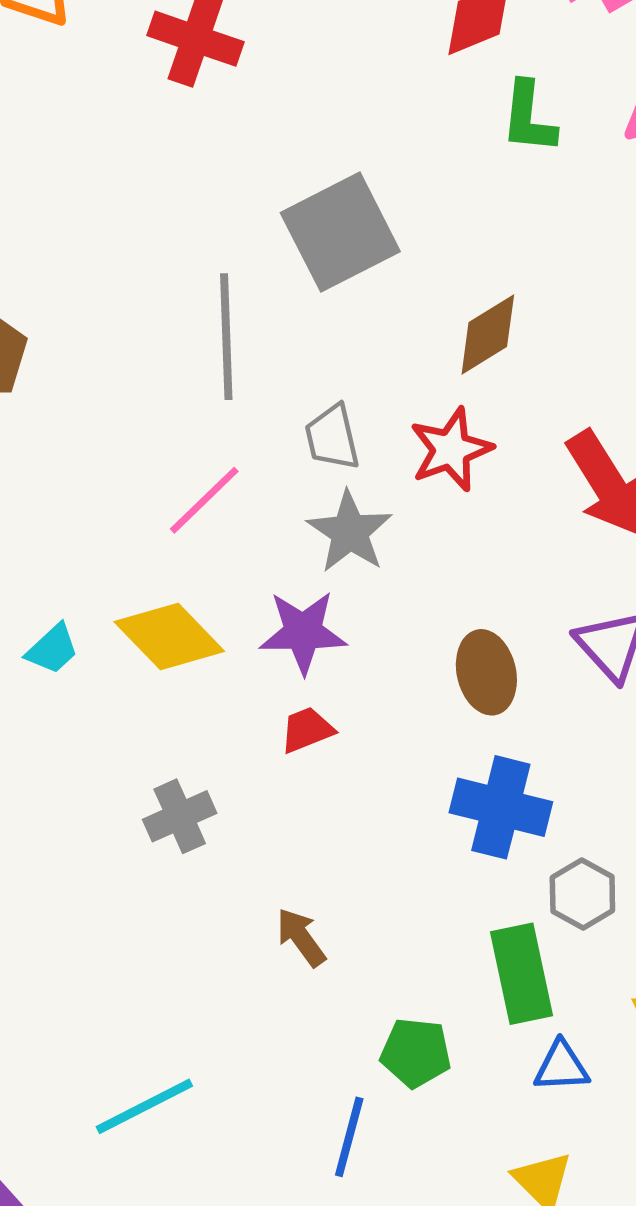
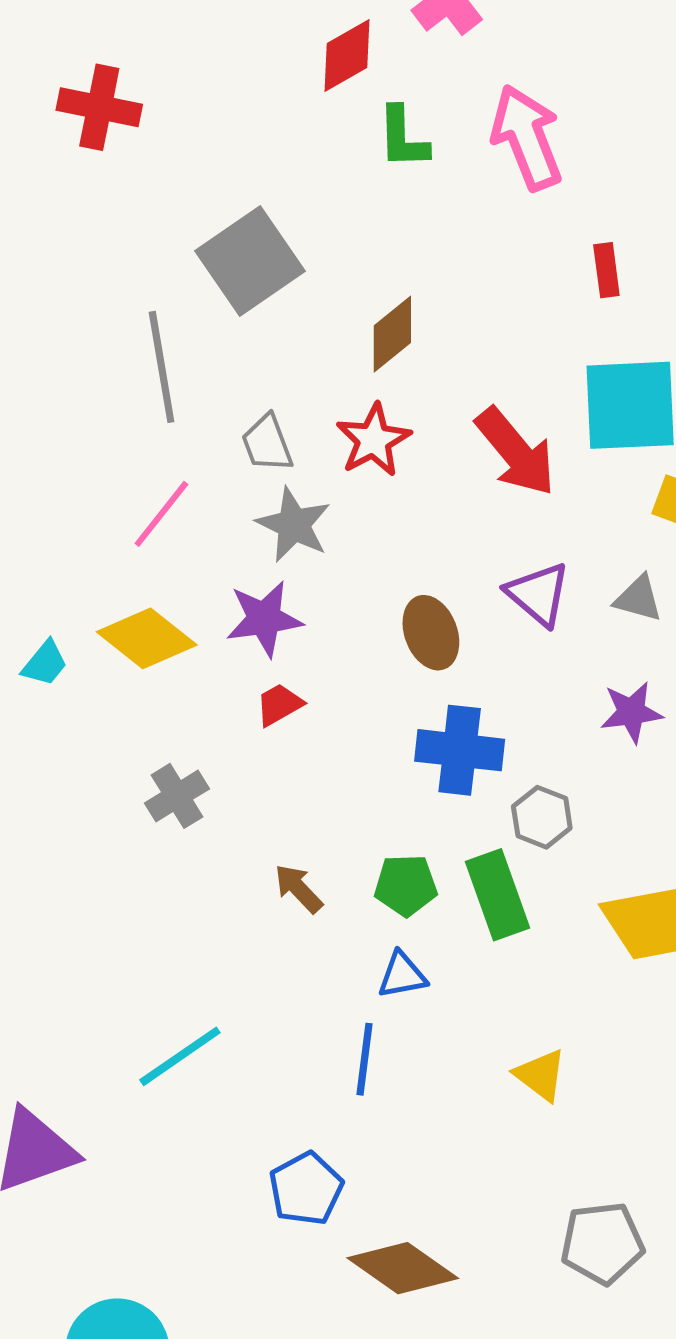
green pentagon: (416, 1053) -> (406, 885), moved
blue triangle: (561, 1067) -> (402, 975), moved

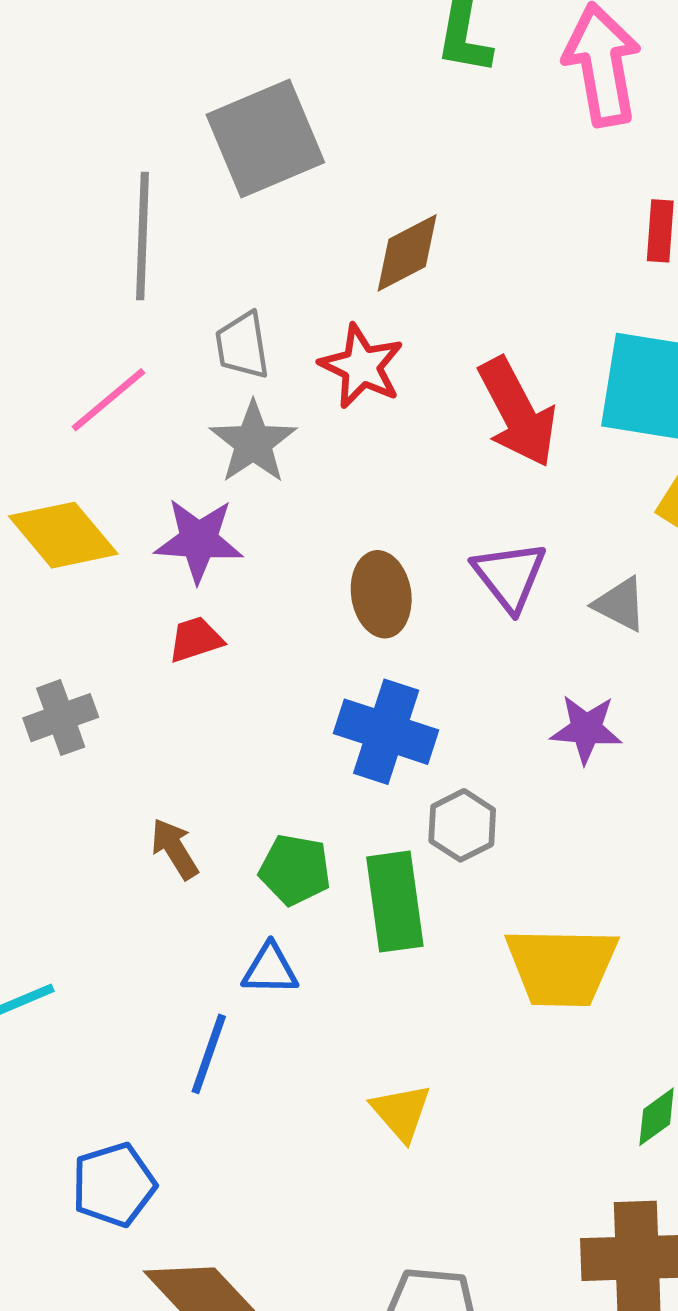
red star: (373, 440) -> (362, 366), turned -30

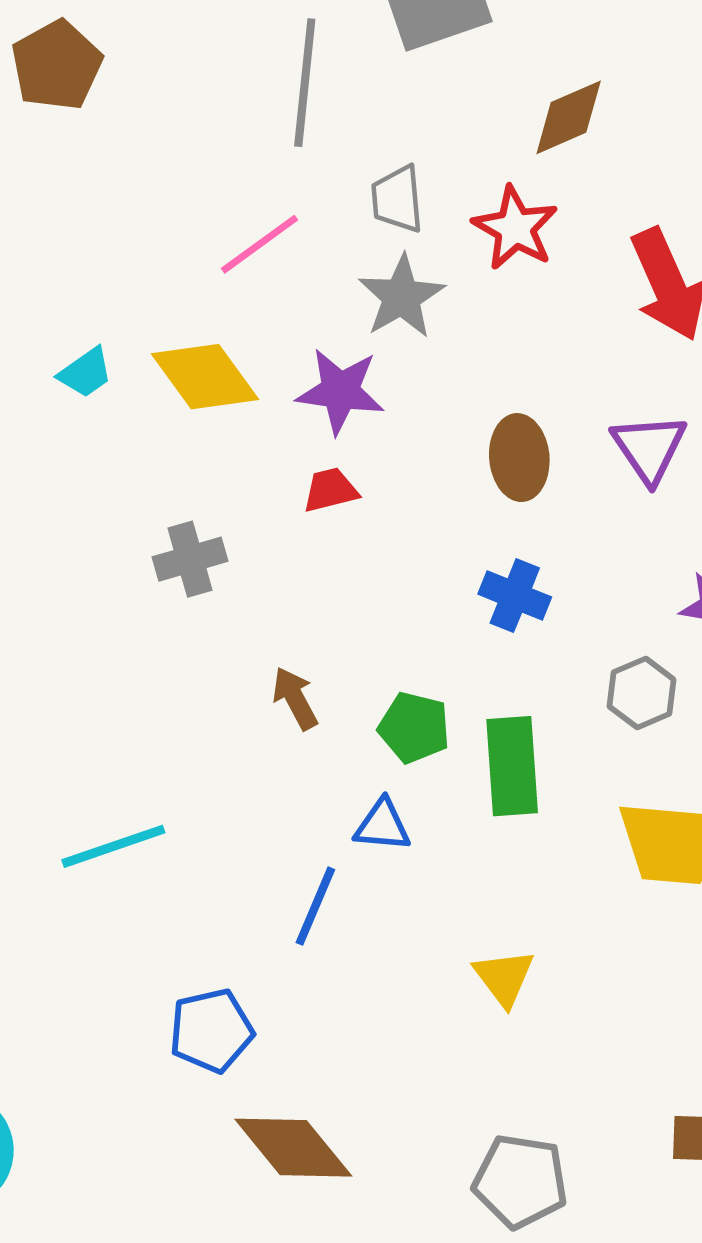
blue cross: (386, 732) -> (515, 596), size x0.7
gray hexagon: (462, 825) -> (642, 693), moved

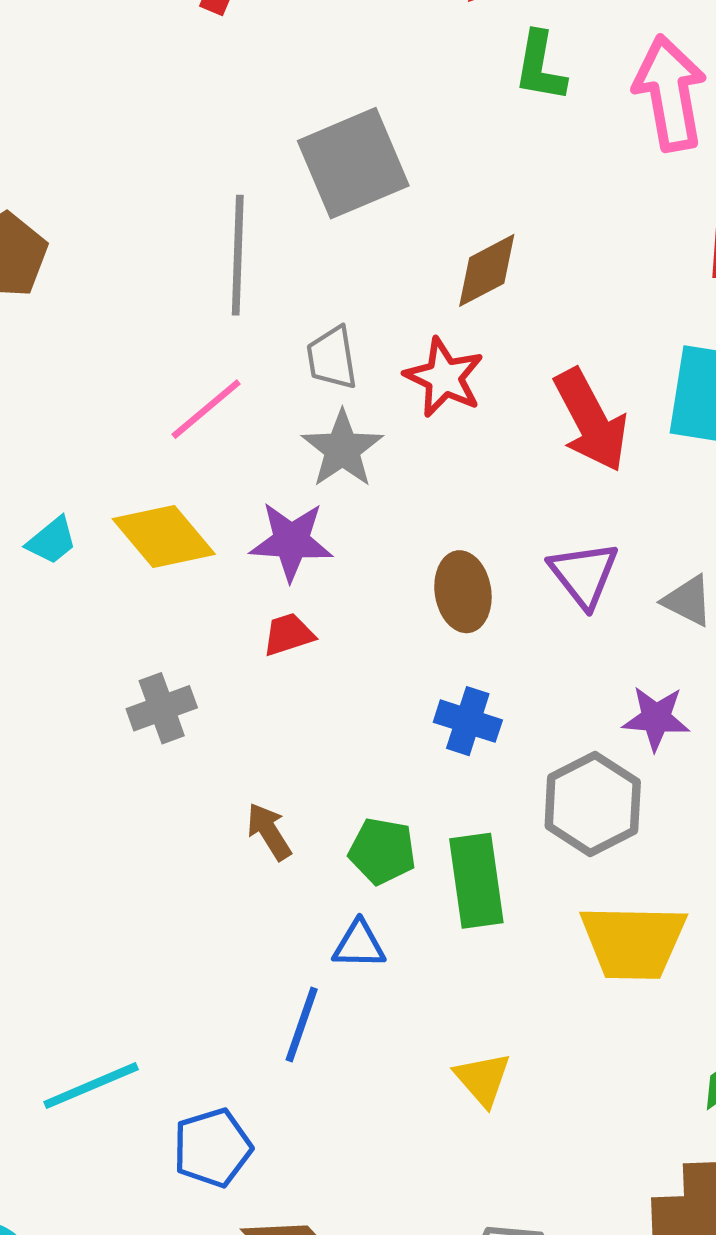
gray hexagon: (642, 693) -> (593, 804), size x1.5
cyan line: (113, 846) -> (91, 1086), moved

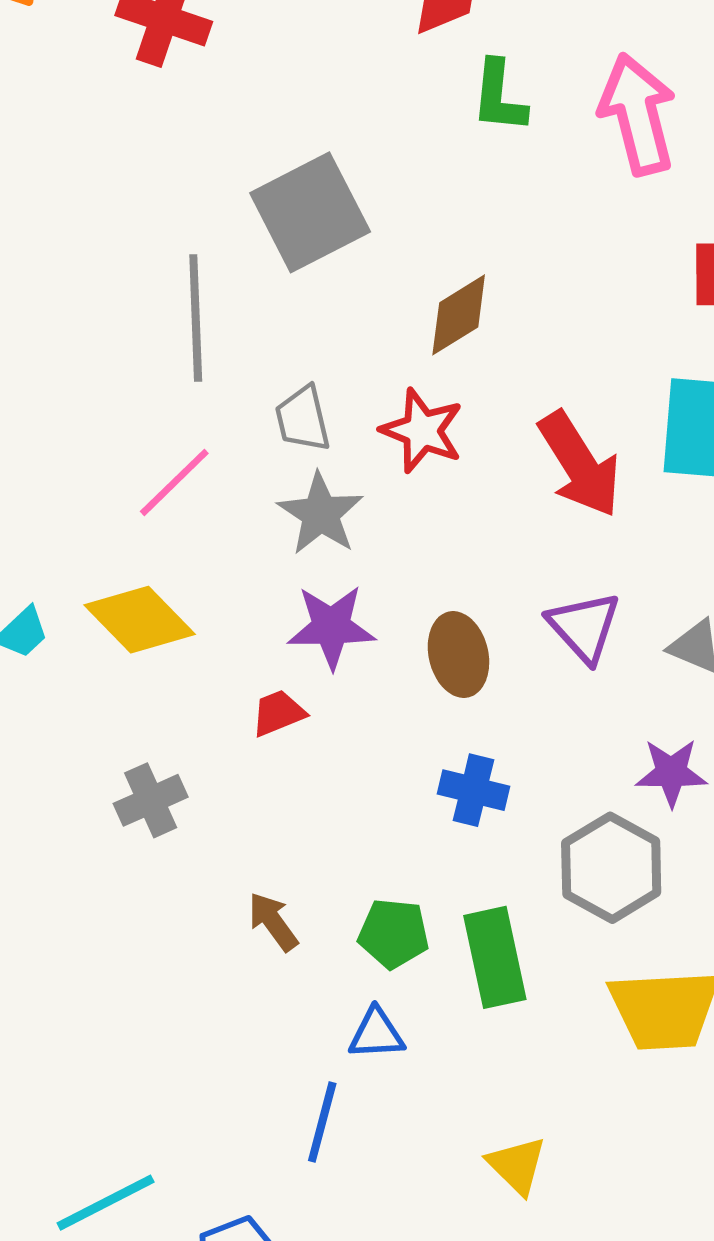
purple star: (291, 541) -> (331, 627), moved

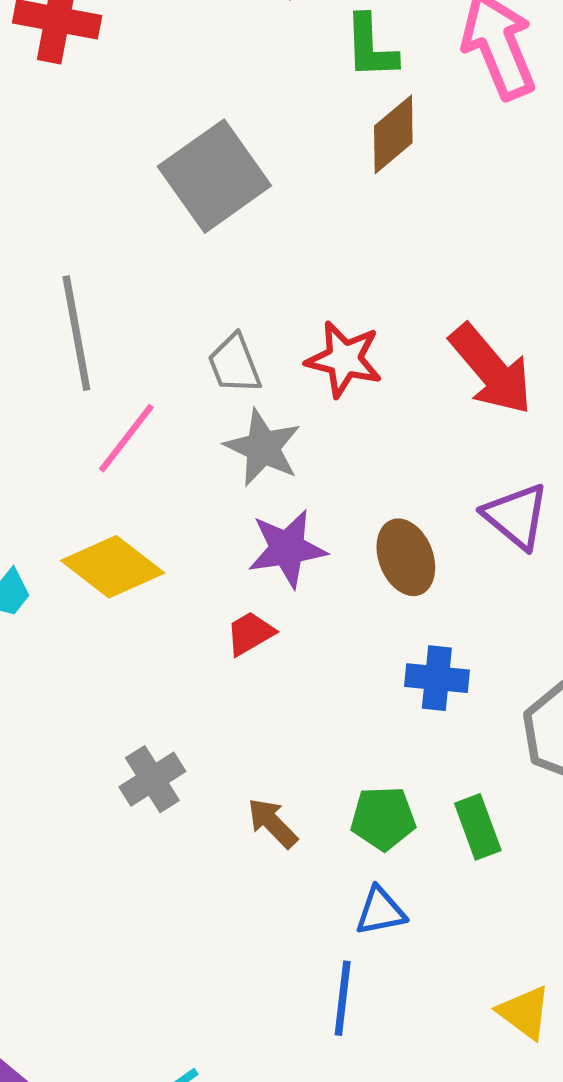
brown diamond: (459, 315) -> (393, 134), moved
gray line: (196, 318) -> (76, 333), moved
gray cross: (151, 800) -> (152, 779), moved
green rectangle: (495, 957) -> (478, 827), size x0.7

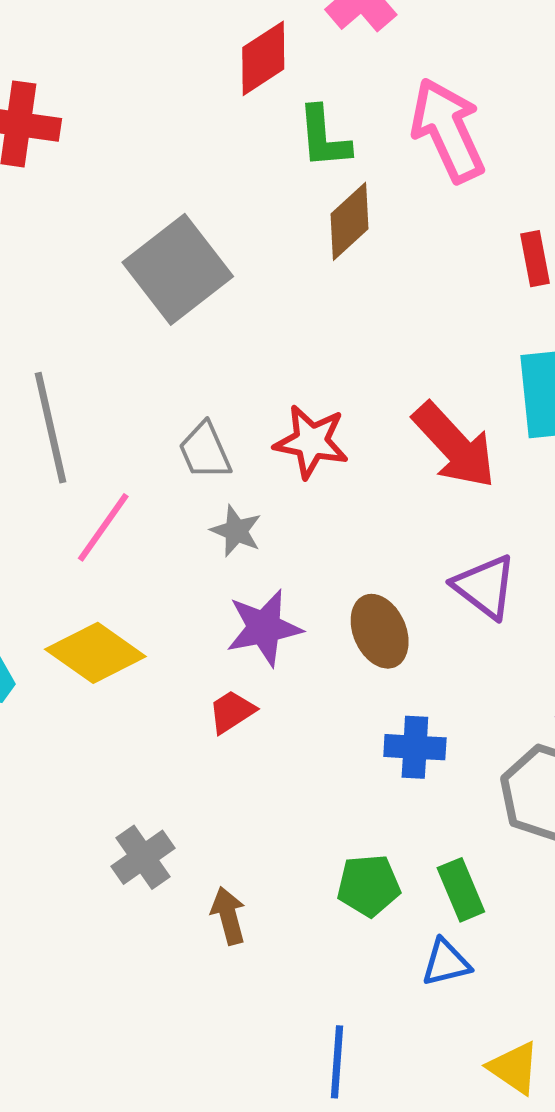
gray star: (263, 448) -> (236, 531), size x0.7
brown arrow: (272, 823) -> (228, 916), moved, turned 32
blue triangle: (380, 911) -> (446, 963), moved

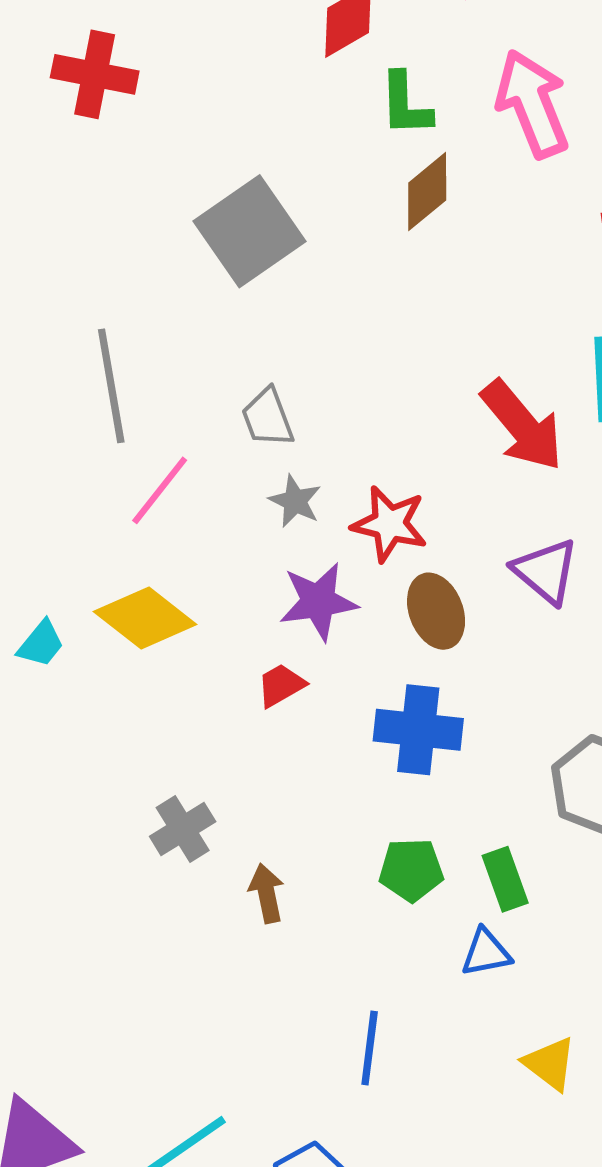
red star: (311, 442) -> (390, 524), moved
blue cross: (415, 747) -> (418, 730), moved, size x1.4

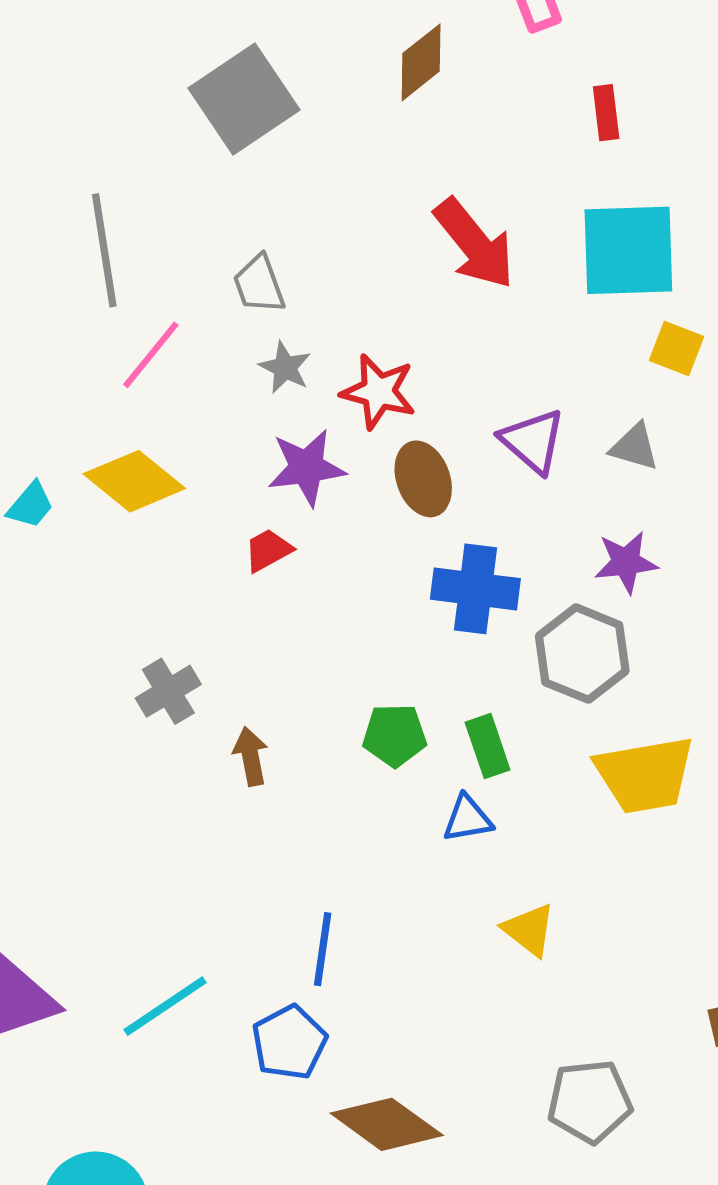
red arrow: (522, 426) -> (475, 244), moved
blue cross: (418, 730) -> (475, 589), moved
blue line: (370, 1048) -> (323, 949), moved

